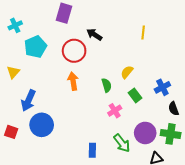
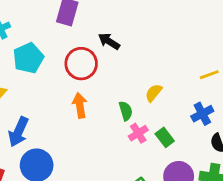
yellow line: (143, 32) -> (209, 75), moved, turned 64
green rectangle: (135, 95) -> (165, 137), moved
pink cross: (115, 111) -> (138, 133), moved

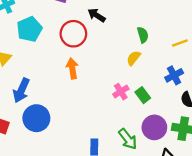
green semicircle: (126, 111) -> (143, 35), moved

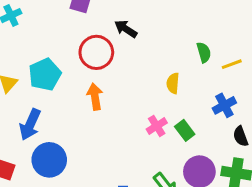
cyan pentagon: (29, 29) -> (45, 74), moved
green semicircle: (143, 35) -> (204, 52), moved
yellow semicircle: (134, 58) -> (173, 83), turned -35

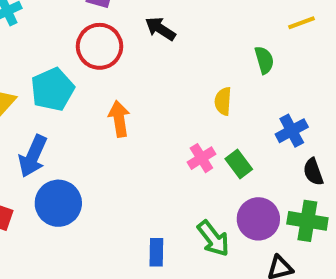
red circle: (96, 52) -> (100, 46), moved
yellow line: (232, 64) -> (302, 23), moved

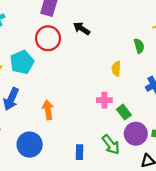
orange arrow: (119, 119) -> (48, 110), moved
pink cross: (201, 158) -> (104, 100), turned 32
green rectangle: (239, 164) -> (124, 112), moved
blue circle: (58, 203) -> (30, 145), moved

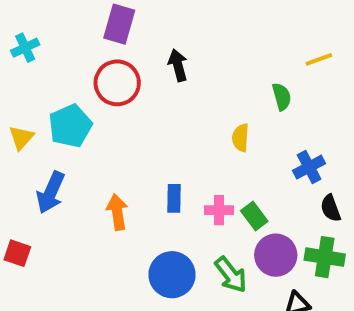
black arrow: (82, 29) -> (178, 65), turned 42
pink cross: (104, 100) -> (219, 210), moved
blue circle: (30, 145) -> (172, 275), moved
blue rectangle: (79, 152) -> (174, 198), moved

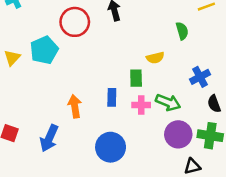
yellow semicircle: (241, 138) -> (155, 58), turned -108
blue arrow: (51, 192) -> (49, 138), moved
green rectangle: (254, 216) -> (136, 78), moved, turned 36
green arrow: (231, 275) -> (168, 102), moved, turned -30

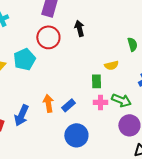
blue rectangle: (112, 97) -> (68, 105), moved, turned 48
blue arrow: (49, 138) -> (21, 115), moved

